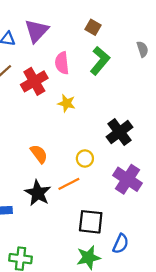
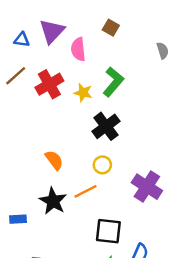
green L-shape: (100, 61) -> (113, 82), moved
pink semicircle: (62, 63) -> (78, 49), moved
yellow star: (67, 103) -> (83, 93), moved
black cross: (119, 132) -> (106, 126), moved

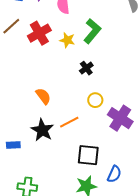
black cross: (106, 126) -> (86, 68), size x0.6
yellow circle: (102, 165) -> (95, 100), moved

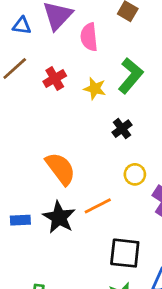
red cross: (39, 33) -> (55, 79), size x0.7
orange semicircle: (43, 96) -> (60, 169), size x1.4
blue rectangle: (13, 145) -> (20, 220), moved

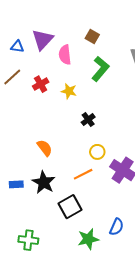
green L-shape: (131, 76) -> (100, 69), moved
orange semicircle: (60, 169) -> (45, 148), size x0.7
orange line: (98, 206) -> (83, 174), moved
black square: (125, 253) -> (70, 207), moved, turned -35

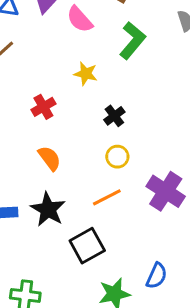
pink semicircle: (65, 55) -> (80, 19), turned -36
red cross: (41, 84) -> (43, 107), moved
yellow circle: (97, 152) -> (117, 157), moved

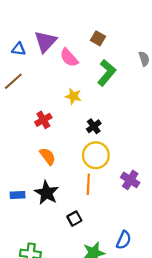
yellow circle: (117, 157) -> (96, 155), size x1.6
purple cross: (166, 191) -> (130, 180), size x0.7
orange line: (107, 197) -> (88, 184), turned -60
black square: (87, 246) -> (74, 219), size x0.6

